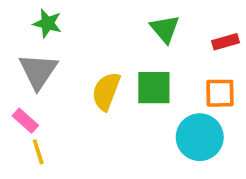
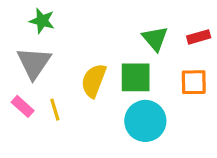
green triangle: (165, 29) -> (155, 39), moved
cyan circle: (200, 137) -> (145, 121), moved
yellow line: (38, 152) -> (55, 110), moved

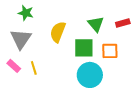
yellow semicircle: (94, 81) -> (58, 32), moved
orange square: (194, 82) -> (110, 51), moved

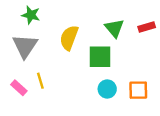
orange square: (110, 51) -> (138, 90), moved
pink rectangle: (14, 66) -> (19, 88), moved
cyan circle: (90, 75) -> (107, 89), size x0.6

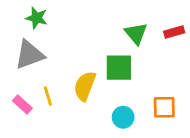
yellow semicircle: (69, 38) -> (85, 86), moved
gray triangle: (25, 46) -> (29, 55), turned 36
cyan circle: (107, 89) -> (123, 117), moved

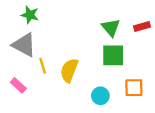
gray triangle: (29, 55) -> (24, 45), turned 48
green square: (119, 68) -> (113, 55), moved
yellow line: (48, 96) -> (43, 66), moved

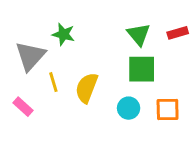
green star: (30, 15) -> (63, 34), moved
gray triangle: (24, 45) -> (30, 56), turned 44
cyan circle: (100, 96) -> (129, 108), moved

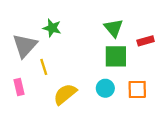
red rectangle: (178, 33) -> (146, 41), moved
yellow semicircle: (87, 88) -> (65, 94), moved, turned 30
pink rectangle: (23, 107) -> (19, 87), turned 35

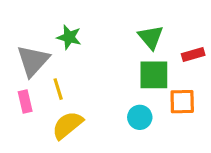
pink rectangle: (19, 87) -> (25, 102), moved
orange square: (137, 89) -> (182, 102), moved
yellow semicircle: (65, 94) -> (67, 125), moved

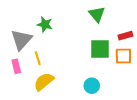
green triangle: (151, 37) -> (97, 14), moved
orange square: (182, 102) -> (123, 56), moved
cyan circle: (140, 117) -> (92, 86), moved

